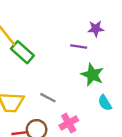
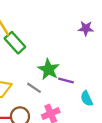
purple line: (79, 47) -> (66, 80), moved
green star: (92, 75) -> (49, 69), moved

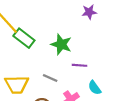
green star: (49, 69) -> (61, 44), moved
cyan semicircle: (87, 99) -> (95, 88), moved

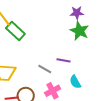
green star: (61, 44) -> (79, 31), moved
gray line: (50, 78) -> (45, 69), moved

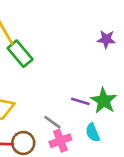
green star: (79, 31) -> (104, 101), moved
gray line: (45, 69) -> (52, 122), moved

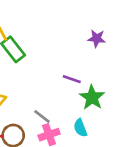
purple line: (80, 101) -> (72, 79), moved

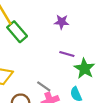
purple star: (97, 38) -> (62, 22), moved

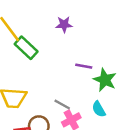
purple star: (62, 22) -> (64, 24), moved

